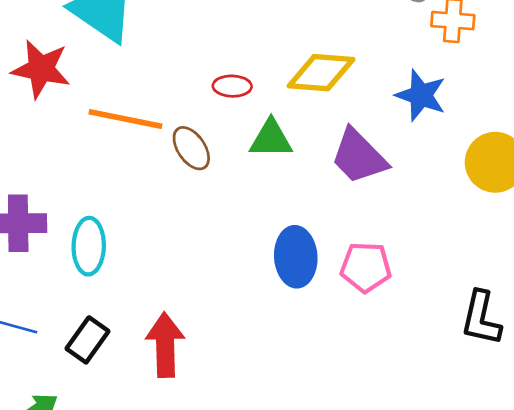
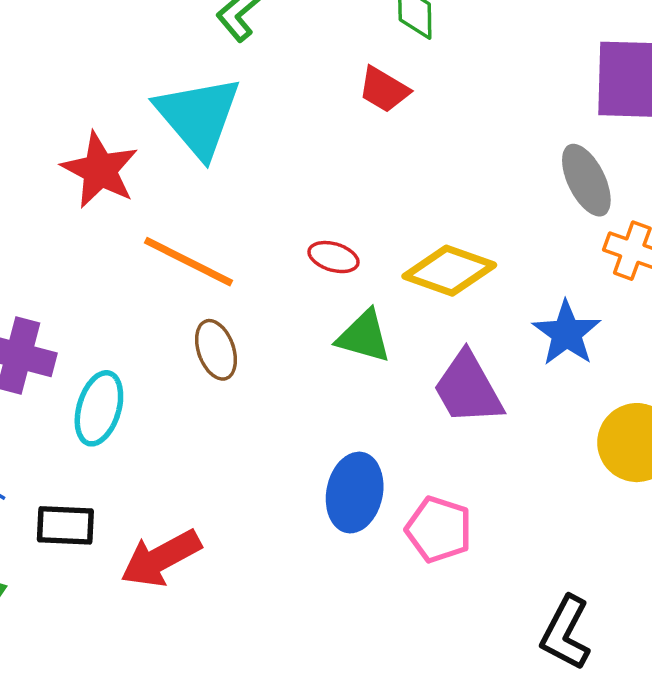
brown ellipse: (191, 148) -> (216, 350), moved
black rectangle: (88, 340) -> (65, 525), turned 42
red arrow: (165, 345) -> (161, 558), turned -132

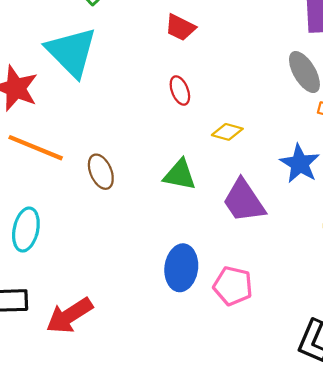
red ellipse: (333, 257) -> (180, 91), moved, turned 56
orange line: (188, 262) -> (36, 148), moved
yellow diamond: (449, 271) -> (227, 132), size x0.6
brown ellipse: (216, 350) -> (101, 172), moved

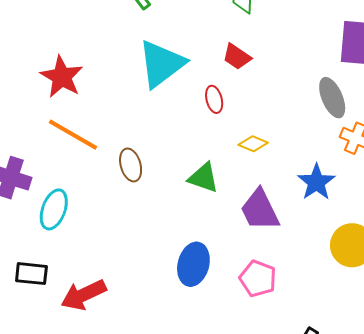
red trapezoid: (180, 28) -> (237, 57), moved
cyan triangle: (71, 52) -> (161, 64), moved, turned 30
pink pentagon: (233, 286) -> (258, 279), moved

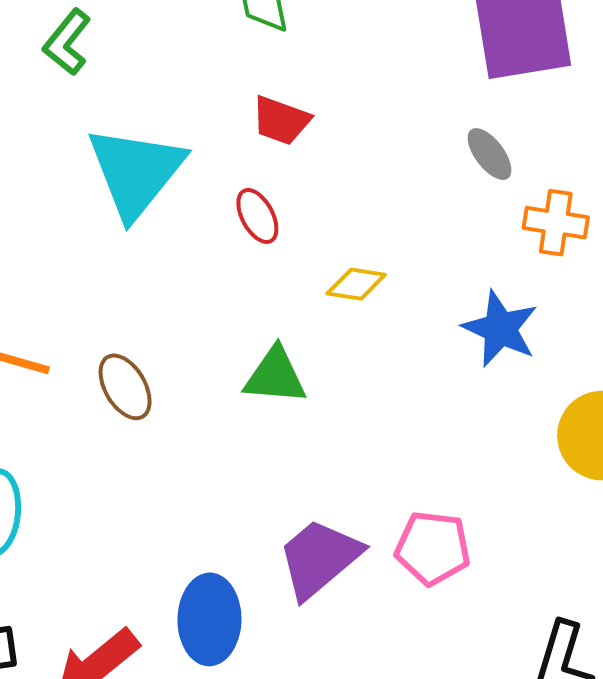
gray ellipse: (332, 98) -> (490, 154), size x0.7
purple trapezoid: (260, 210) -> (319, 558), moved, turned 90
blue ellipse: (193, 264) -> (209, 619), moved

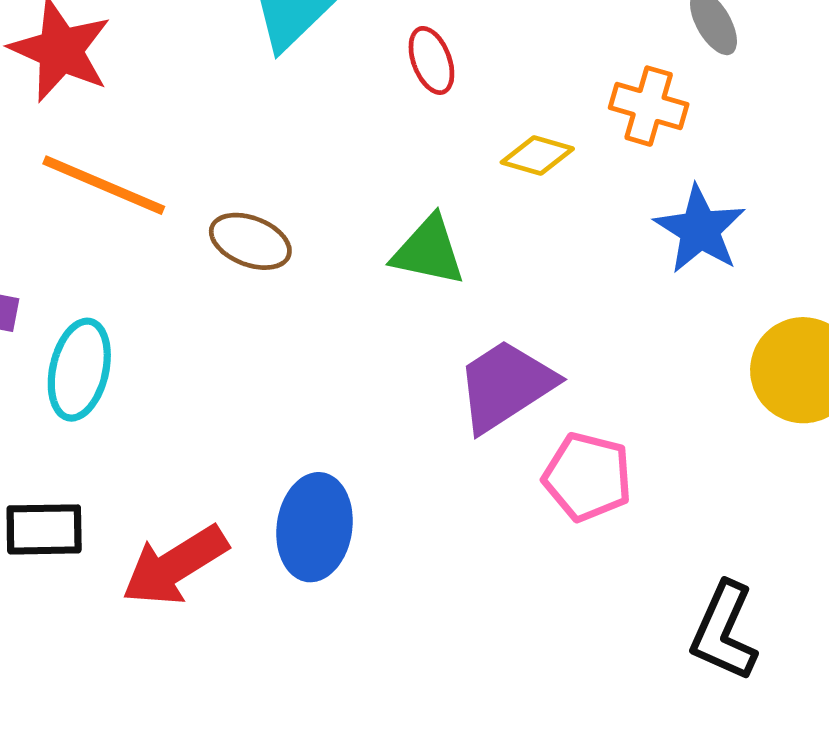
orange cross: (556, 223) -> (649, 106), moved
brown ellipse: (125, 387) -> (250, 241), turned -46
purple trapezoid: (319, 558) -> (506, 385), moved

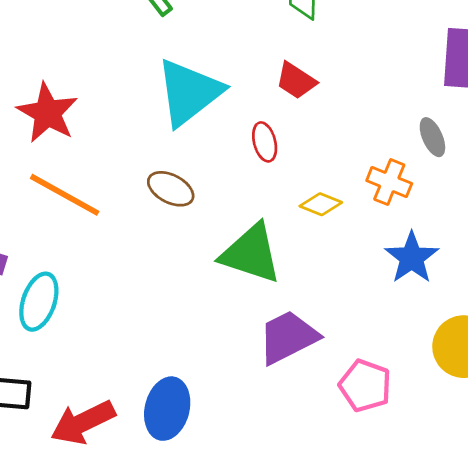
brown ellipse: (250, 241) -> (171, 189), moved
green triangle: (428, 251) -> (251, 254), size x1.4
pink pentagon: (588, 477) -> (365, 386), moved

